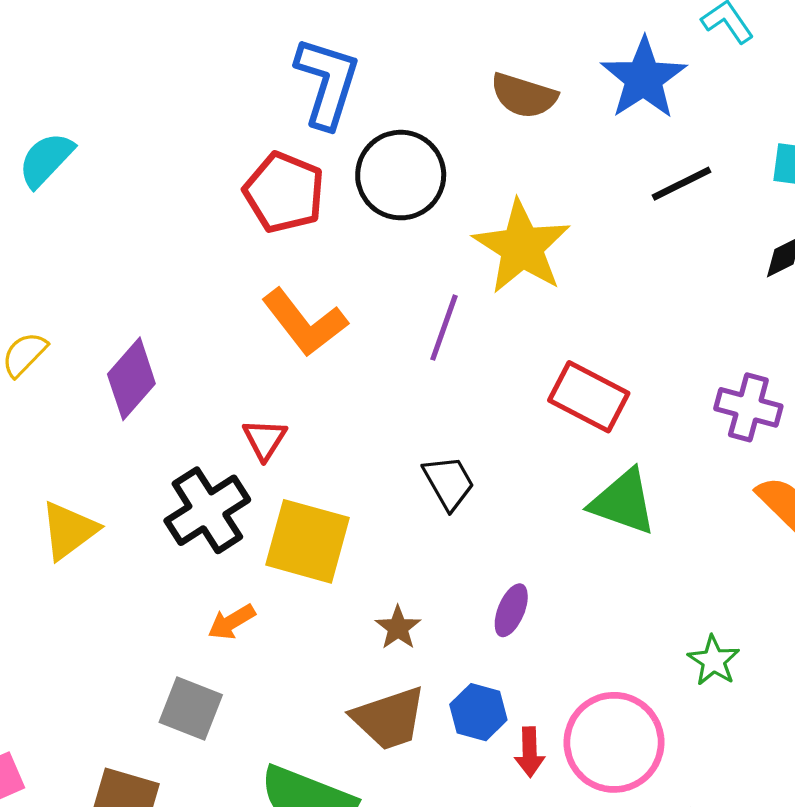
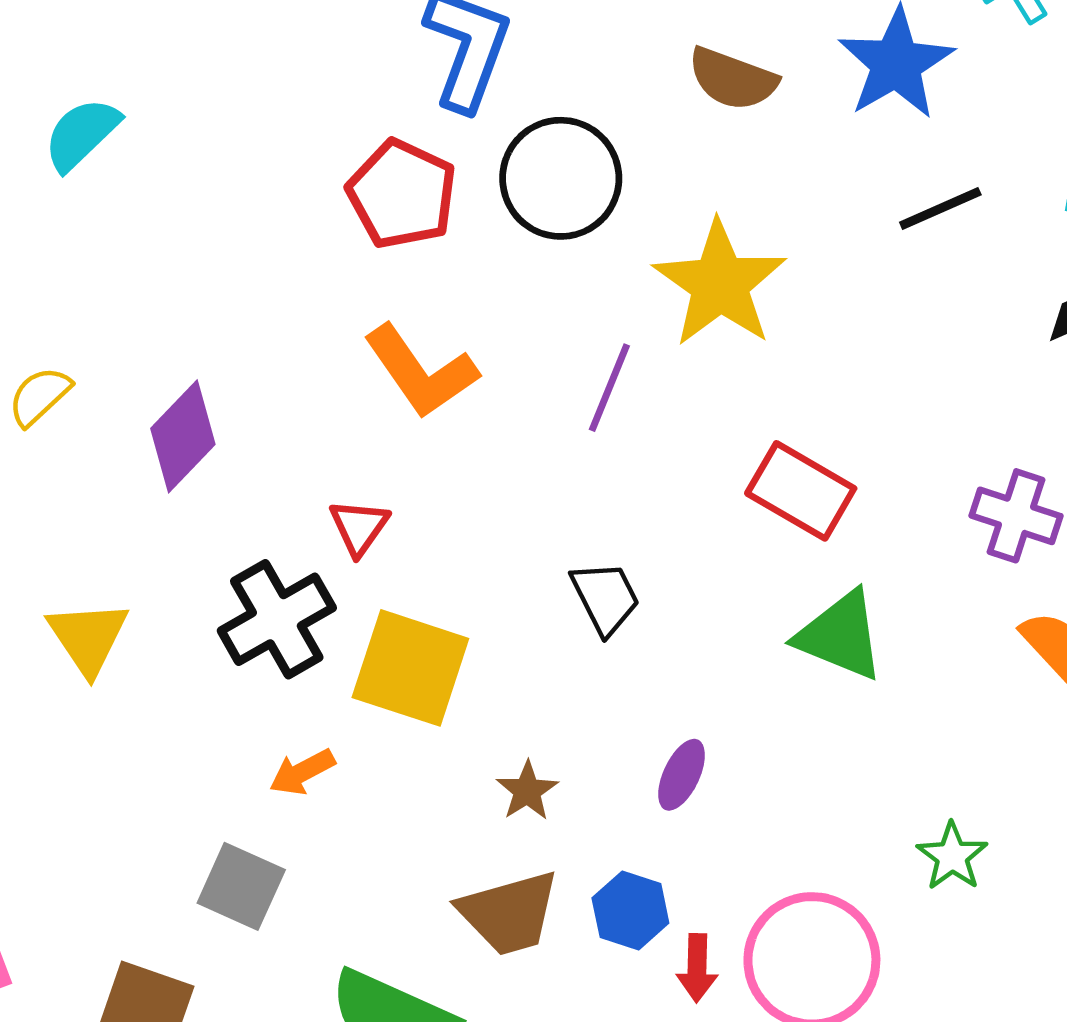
yellow triangle: (69, 530) -> (88, 637), turned -30

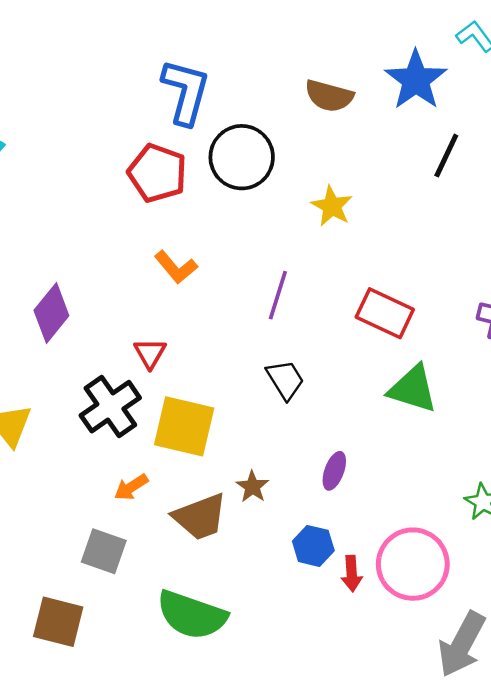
black line: (940, 208) -> (446, 156), turned -36
yellow star: (720, 284) -> (332, 206), size x0.6
orange L-shape: (421, 372) -> (176, 267), size x0.7
purple line: (609, 388) -> (278, 295), moved
brown trapezoid: (509, 913) -> (200, 517), moved

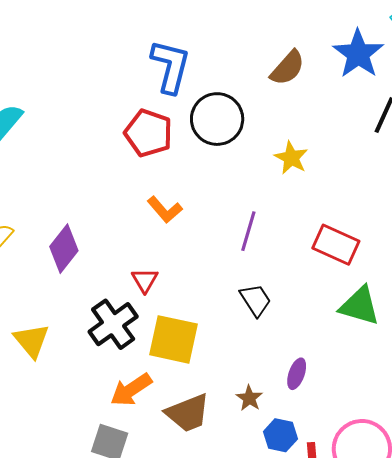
brown semicircle: (329, 96) -> (288, 68), turned -63
orange arrow: (131, 487) -> (131, 390), size x1.5
brown star: (252, 487) -> (249, 398), moved

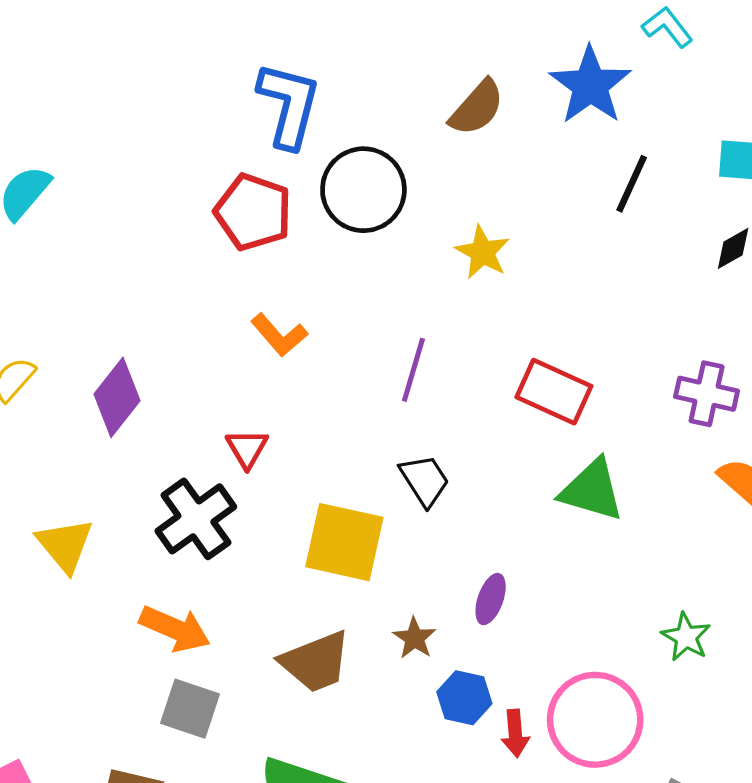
yellow square: (174, 339) -> (344, 542), moved
orange arrow: (131, 390) -> (175, 629), moved, turned -123

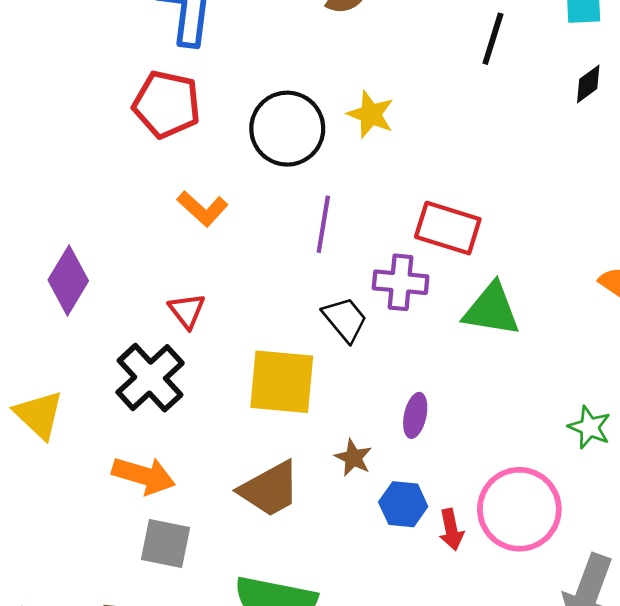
black circle: (363, 190) -> (287, 129), moved
purple cross: (707, 394) -> (401, 282), moved

